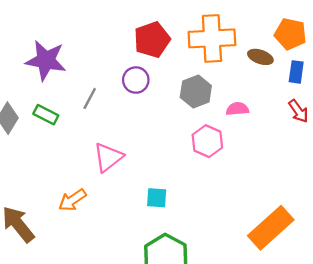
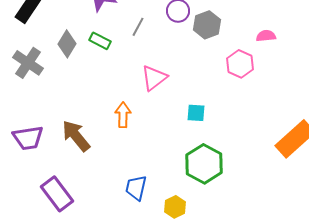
gray hexagon: (196, 92) -> (207, 25), moved
orange arrow: (72, 200) -> (123, 115), turned 125

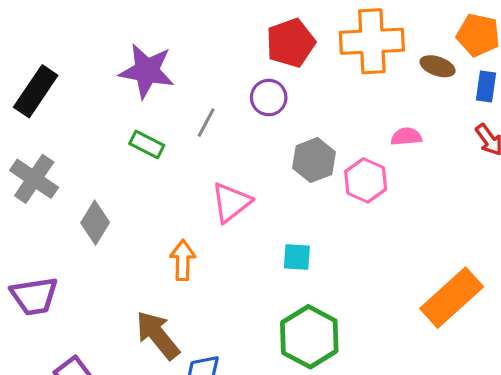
gray hexagon: (207, 25) -> (314, 160), moved
gray diamond: (67, 44) -> (95, 223), moved
brown arrow: (76, 136) -> (158, 335), moved

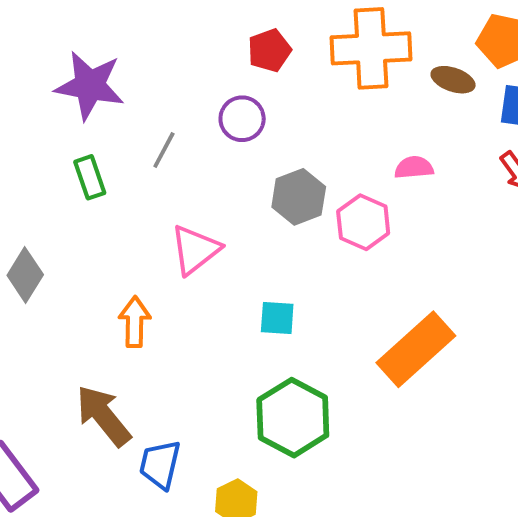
red pentagon: (291, 43) -> (269, 50), size x0.7
green rectangle: (147, 144) -> (90, 177), turned 44
orange rectangle: (452, 298) -> (416, 349), moved

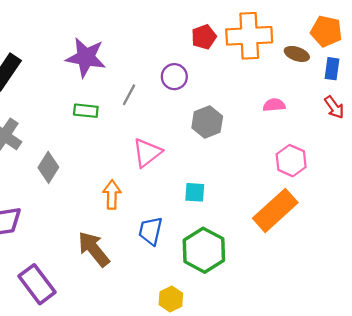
red pentagon: (269, 50) -> (204, 37), moved
green rectangle: (90, 177) -> (86, 111), turned -65
pink hexagon: (363, 222) -> (291, 161), moved
blue trapezoid: (160, 464) -> (150, 231), moved

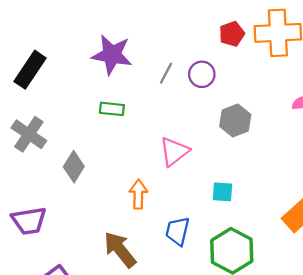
gray line: (129, 95) -> (166, 73), moved

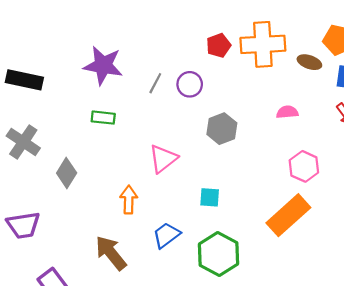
black rectangle: (30, 70) -> (24, 80), turned 68
blue trapezoid: (178, 231) -> (166, 235), turned 40

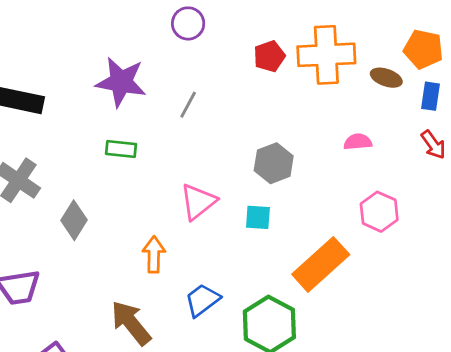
purple circle: (190, 84) -> (188, 23), moved
cyan square: (210, 197) -> (258, 217), moved
orange rectangle: (288, 215) -> (321, 264), moved

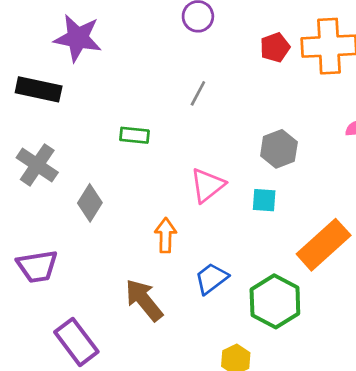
purple star: (121, 82) -> (78, 38), moved

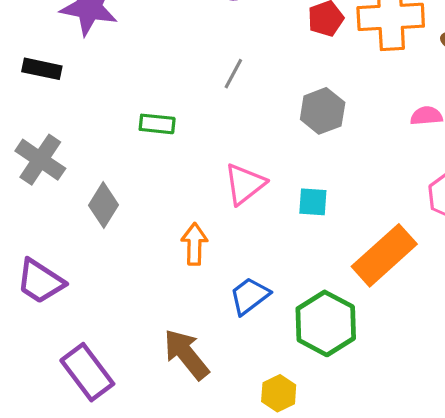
black rectangle: (39, 89) -> (42, 69), size x0.7
gray hexagon: (279, 149) -> (323, 111), moved
purple trapezoid: (37, 266) -> (40, 281), turned 42
brown arrow: (144, 300) -> (186, 354), moved

